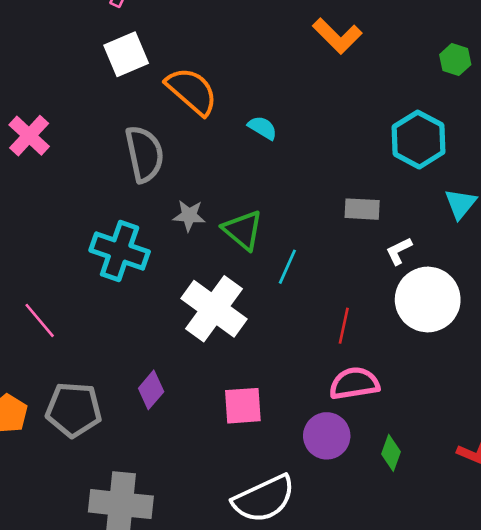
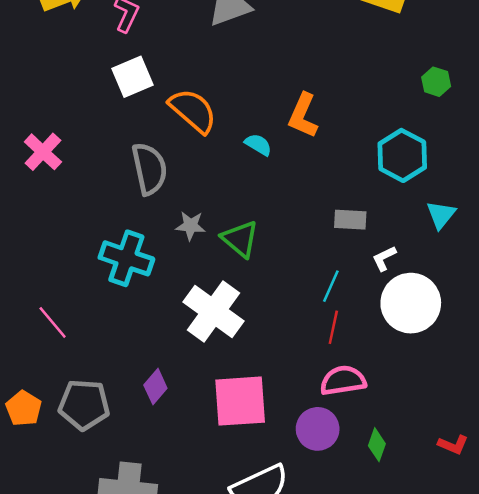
orange L-shape: (337, 36) -> (303, 116), moved, turned 69
cyan line: (287, 267) -> (331, 286), moved
pink square: (243, 406) -> (240, 401), size x1.5

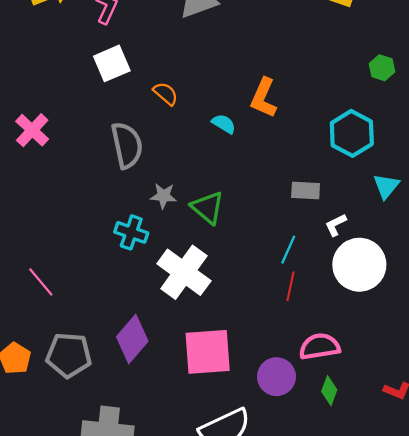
orange semicircle: (193, 111) -> (166, 94), size x0.6
cyan cross: (126, 258) -> (131, 232), moved, size x0.7
pink semicircle: (343, 381) -> (320, 347), moved
purple diamond: (155, 387) -> (132, 339), size x1.5

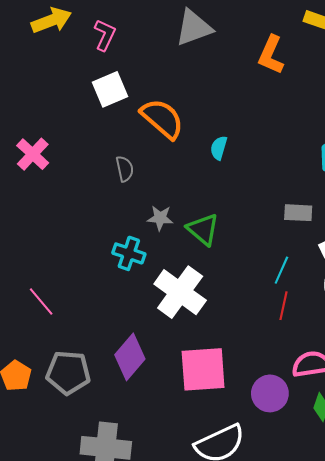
orange semicircle: (166, 94) -> (162, 119), size x1.8
orange L-shape: (264, 98) -> (271, 55), moved
cyan semicircle: (224, 124) -> (219, 148), turned -105
gray semicircle: (127, 145) -> (125, 169), size x0.6

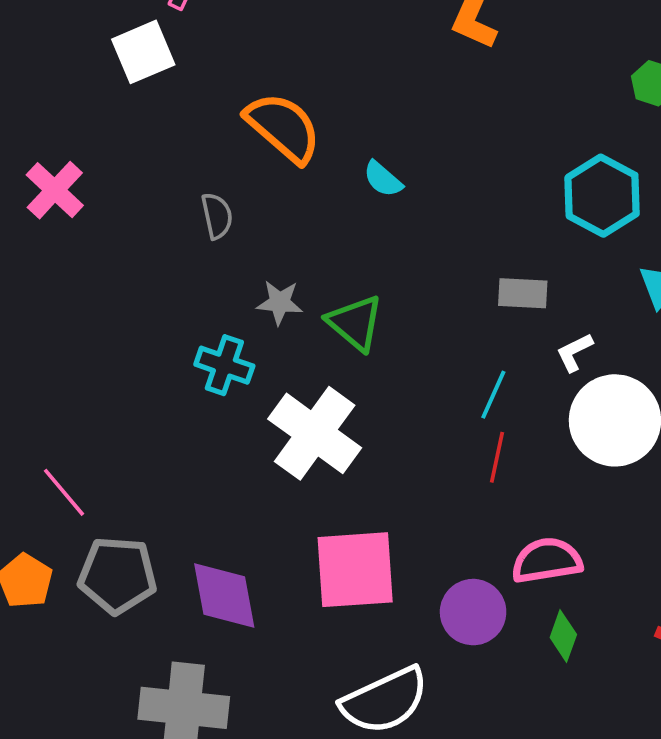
white square: (110, 89) -> (143, 52), moved
cyan semicircle: (219, 148) -> (383, 179), turned -65
pink line: (41, 302) -> (64, 492), moved
purple diamond: (130, 357) -> (224, 595), moved, turned -51

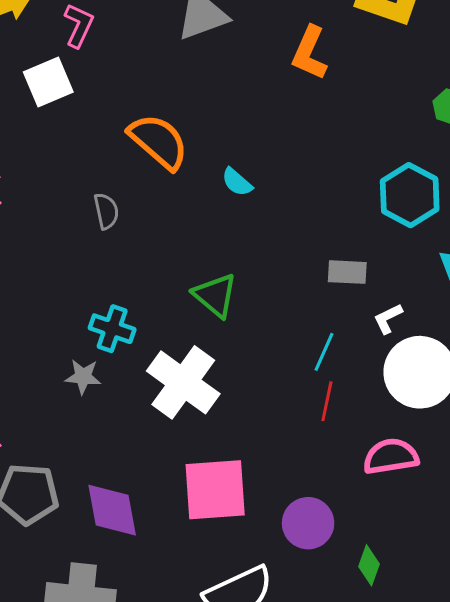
gray star: (280, 302) -> (83, 377), moved
pink semicircle: (547, 560) -> (391, 456), moved
green diamond: (563, 636) -> (369, 565), moved

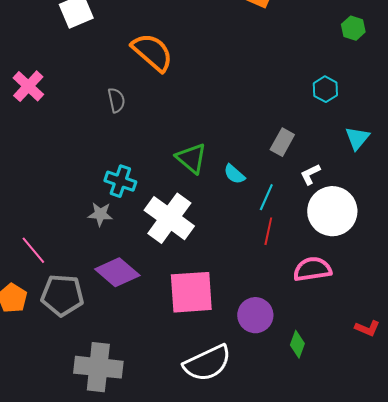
cyan semicircle: (237, 182) -> (234, 174), moved
cyan hexagon: (410, 195) -> (325, 89), size x0.6
gray rectangle: (347, 272) -> (282, 142), turned -64
purple diamond: (112, 510) -> (117, 272), moved, turned -39

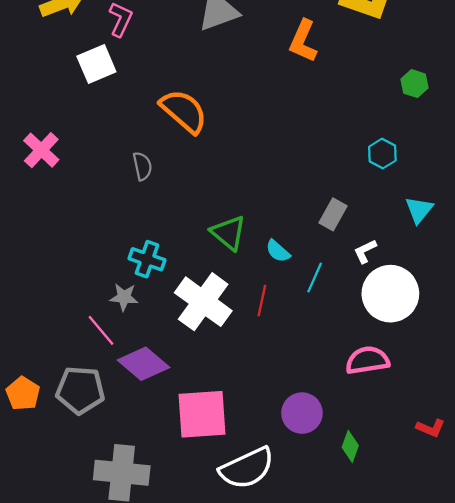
red line: (268, 231) -> (262, 301), moved
pink line: (33, 250) -> (101, 330), moved
pink square: (191, 292) -> (202, 414), moved

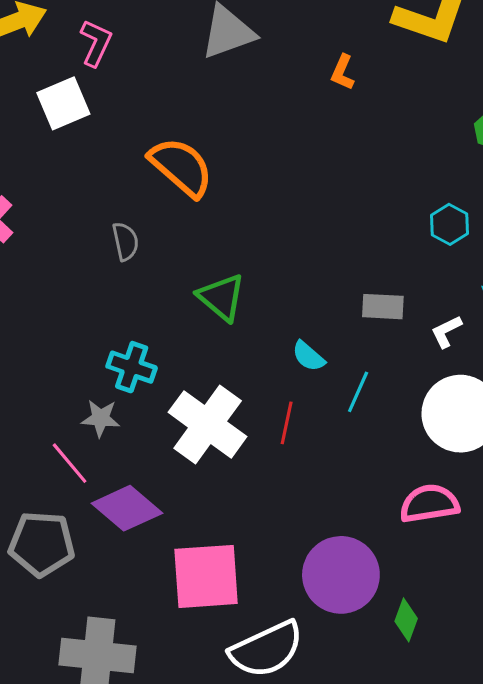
orange L-shape: (303, 41) -> (343, 72), size x0.6
gray rectangle: (333, 214) -> (383, 307), turned 64
green triangle: (228, 233) -> (222, 297), moved
white L-shape: (365, 251) -> (446, 331), moved
purple circle: (302, 413) -> (341, 575), size x1.4

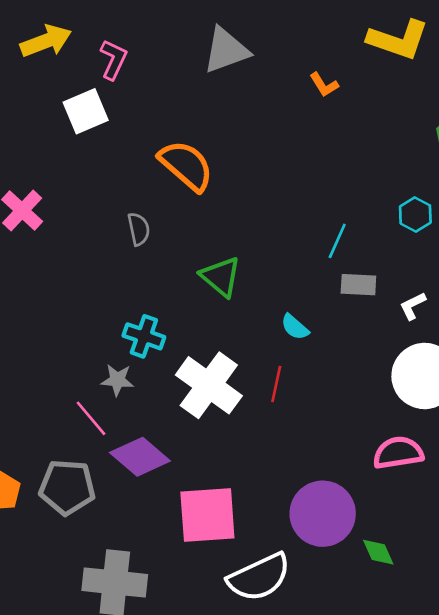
orange L-shape: (343, 72) -> (324, 85), turned -56
cyan line: (358, 392) -> (337, 241), moved
green diamond: (406, 620) -> (378, 552), turned -44

